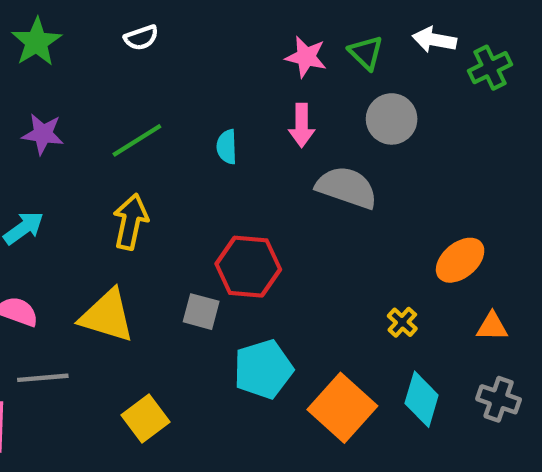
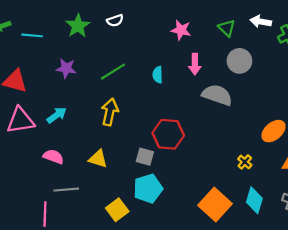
green star: (36, 42) -> (78, 26), moved
pink star: (306, 57) -> (181, 30), moved
yellow triangle: (107, 316) -> (98, 159), size x0.7
cyan pentagon: (263, 369) -> (148, 189), moved

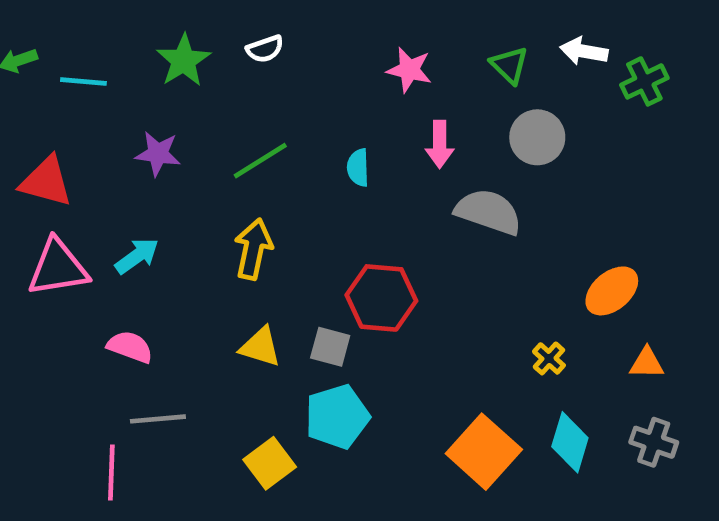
yellow triangle: (98, 159) -> (260, 347), moved

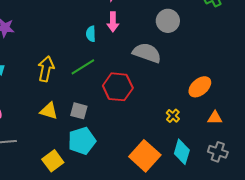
pink arrow: (440, 144) -> (113, 22), moved
green line: (260, 161) -> (83, 67), moved
red hexagon: (381, 298) -> (118, 87), moved

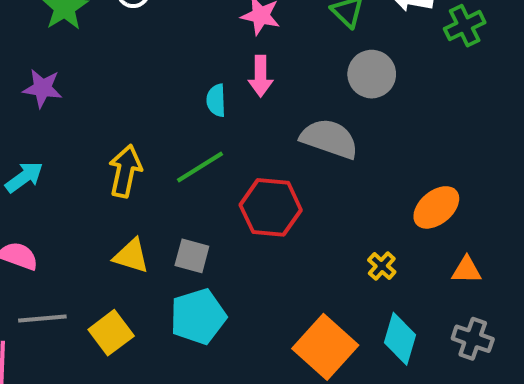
yellow square: (53, 161) -> (111, 333), moved

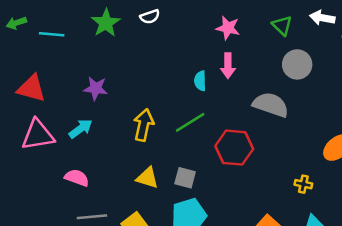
purple star: (42, 88) -> (96, 88), moved
yellow cross: (382, 266) -> (303, 184), turned -30

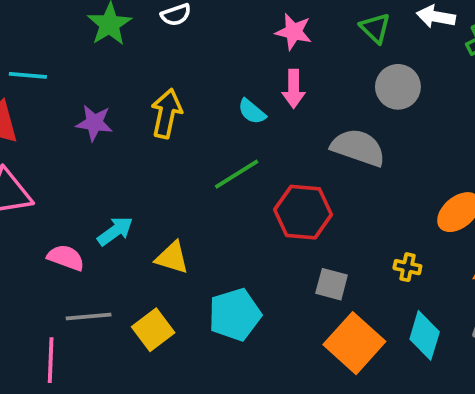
cyan line: (52, 34) -> (28, 75), moved
cyan semicircle: (200, 81) -> (252, 111), turned -48
yellow arrow: (144, 125) -> (166, 113), moved
cyan arrow: (81, 129) -> (115, 231), moved
gray square: (185, 178) -> (332, 284), moved

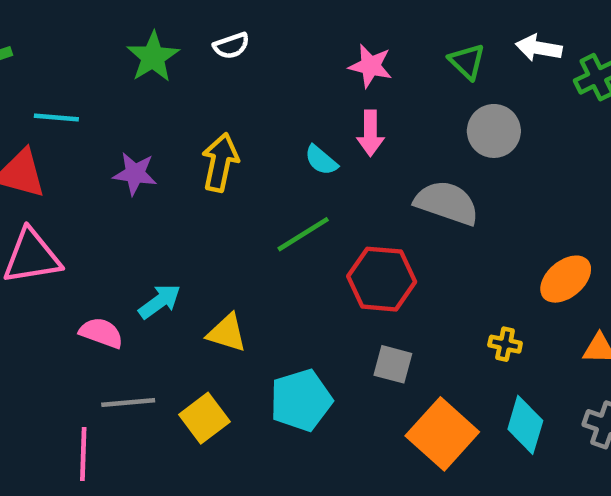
gray square: (332, 284) -> (393, 364), moved

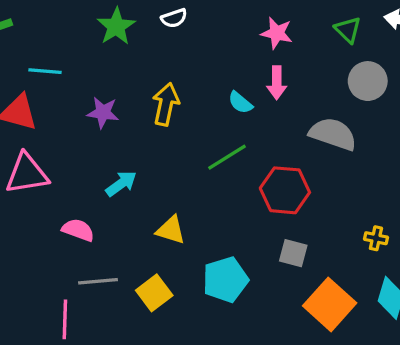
cyan arrow: (160, 301) -> (121, 184), moved

